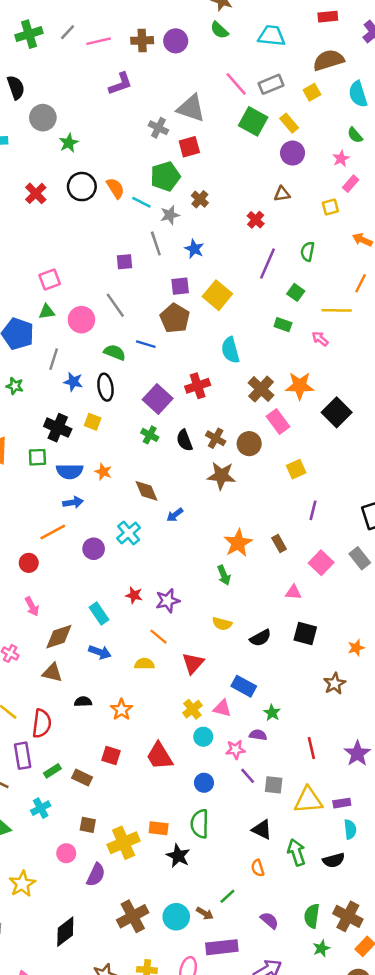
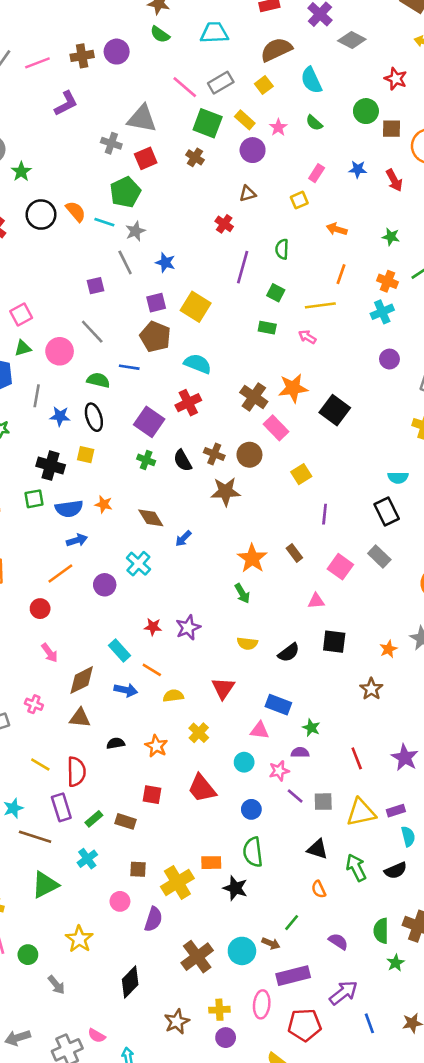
pink star: (341, 159) -> (278, 127), moved
brown cross: (200, 199) -> (195, 157), moved
cyan semicircle: (230, 350) -> (198, 364), moved, turned 135
orange line: (158, 637) -> (152, 670), moved
yellow cross: (192, 709) -> (199, 733), moved

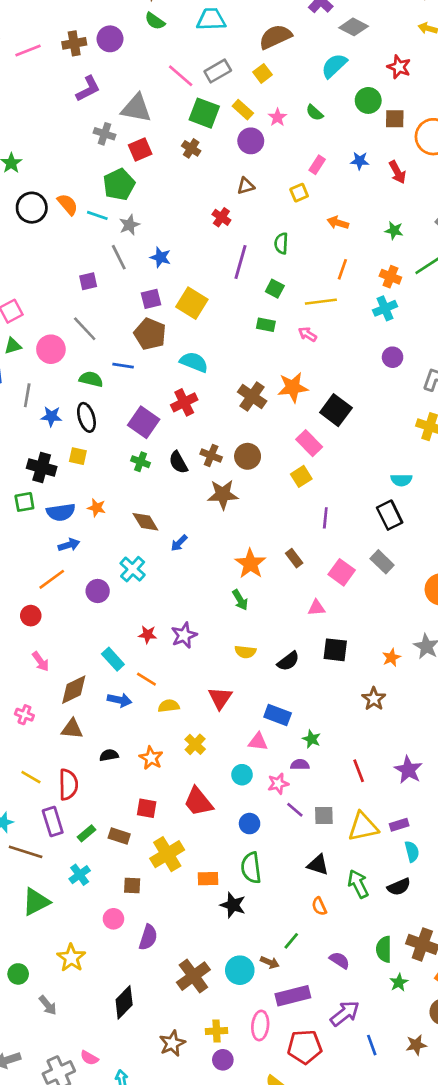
cyan semicircle: (311, 80) -> (334, 66), moved, turned 72
purple L-shape: (66, 103) -> (88, 89), moved
pink rectangle: (276, 428) -> (309, 443), moved
yellow cross: (177, 882) -> (167, 854), moved

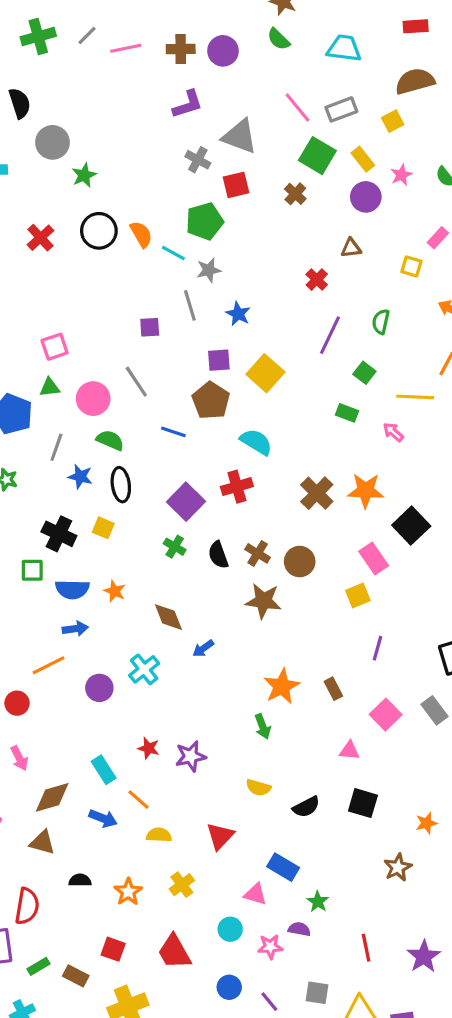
yellow square: (299, 193) -> (411, 266), turned 30
green semicircle: (91, 379) -> (110, 440), moved
purple line: (295, 810) -> (269, 1002), moved

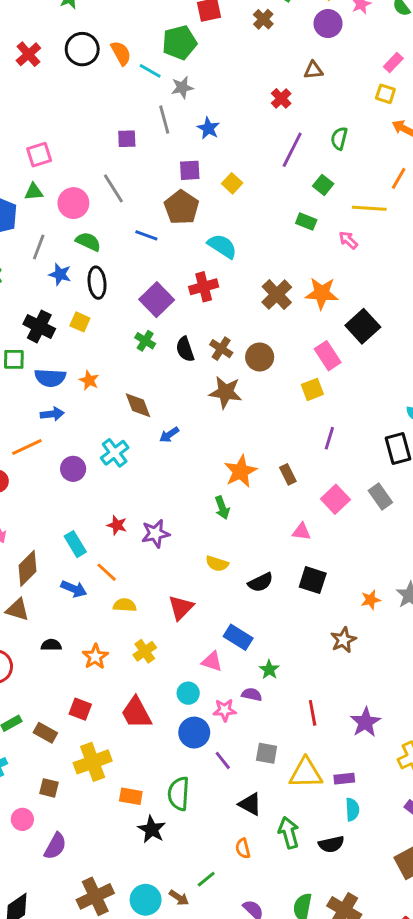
yellow square: (411, 266) -> (385, 94), moved
yellow square: (265, 373) -> (232, 183), size x0.6
brown diamond: (52, 797) -> (27, 568), turned -30
blue circle: (229, 987) -> (194, 733), moved, size x1.4

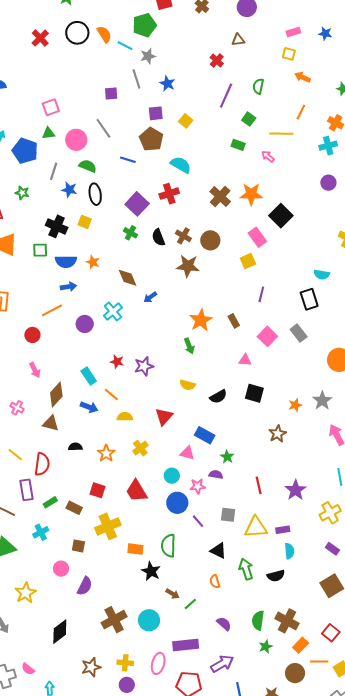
pink rectangle: (393, 63) -> (293, 32), turned 32
brown arrow: (179, 898) -> (173, 594), moved

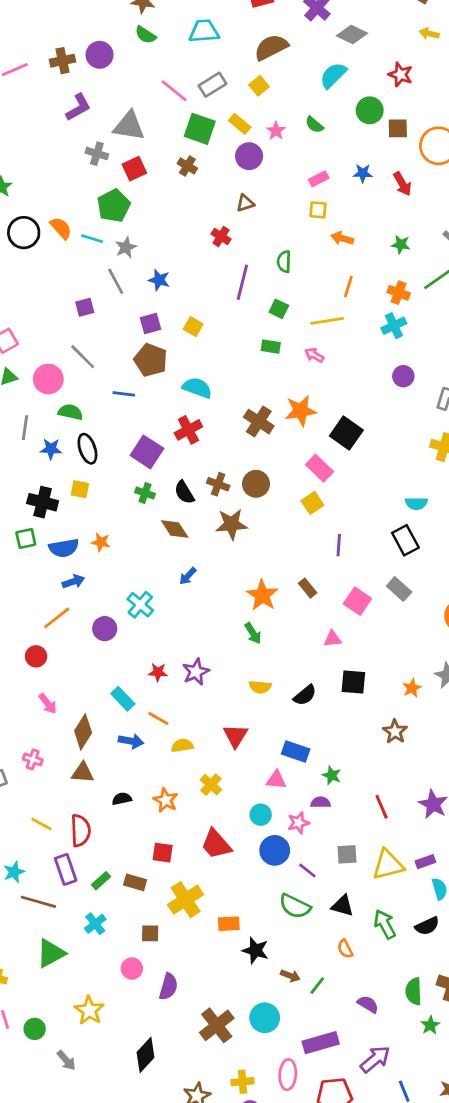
brown diamond: (128, 278) -> (175, 529), moved
green semicircle: (168, 546) -> (295, 906), moved, turned -55

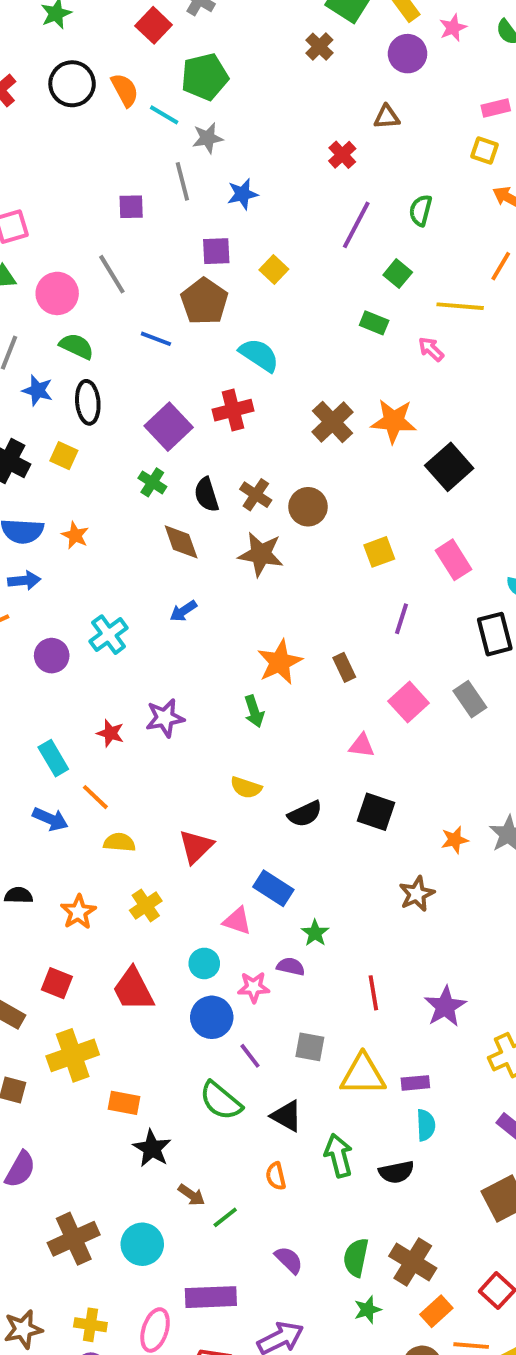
red square: (134, 169) -> (154, 25), moved, turned -35
blue star: (159, 280) -> (243, 194), turned 30
pink rectangle: (320, 468) -> (453, 560), moved
purple star: (196, 672) -> (165, 718), moved

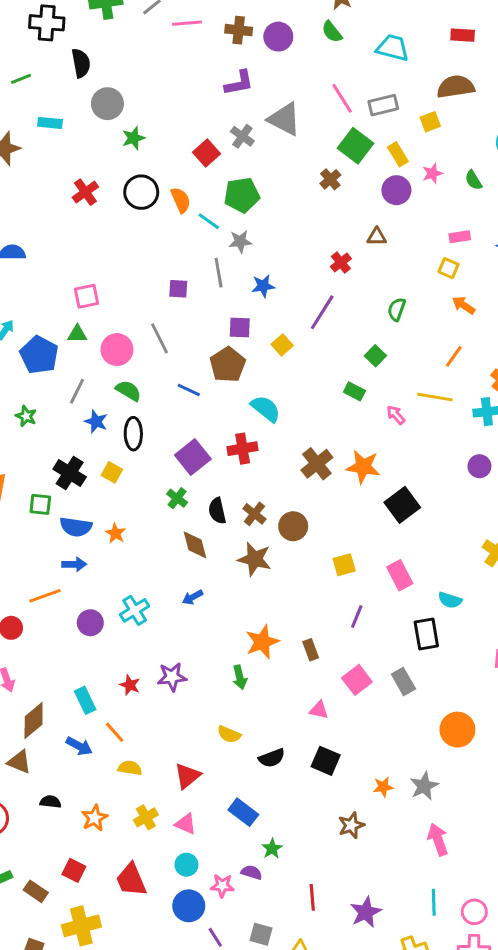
purple line: (356, 225) -> (322, 312), moved
yellow line: (460, 306) -> (435, 397), moved
pink triangle: (237, 921) -> (186, 824), moved

